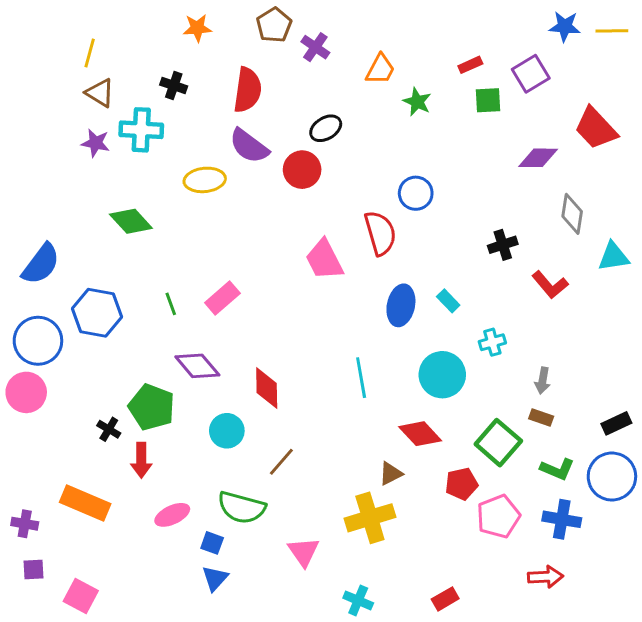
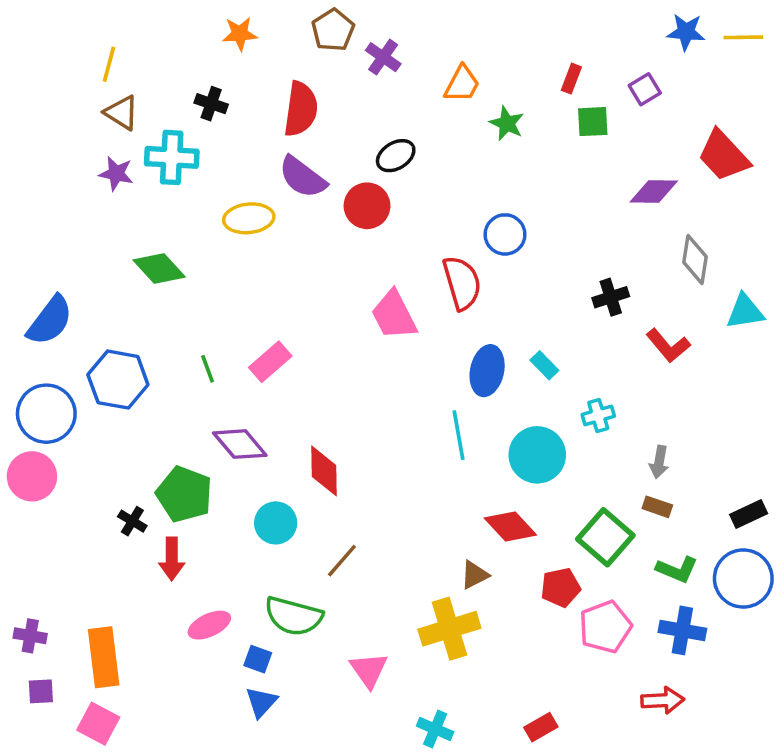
red rectangle: (470, 65) -> (571, 79), turned -45
purple square: (531, 74) -> (645, 89), size x0.7
cyan line: (361, 378) -> (458, 435), moved
orange rectangle: (85, 503) -> (104, 657), moved, turned 60

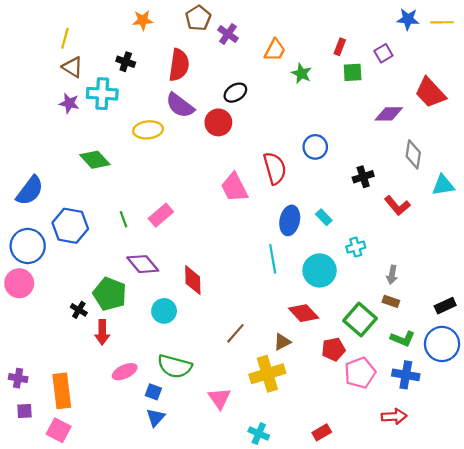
blue circle: (505, 234) -> (315, 147), moved
brown line: (342, 561) -> (235, 333), moved

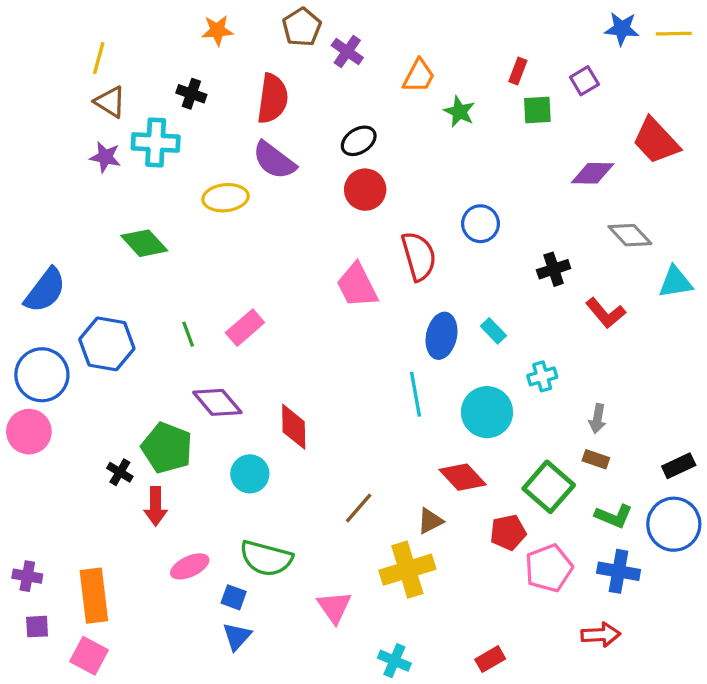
red circle: (218, 122) -> (365, 190), moved
gray diamond: (413, 154) -> (630, 235), turned -52

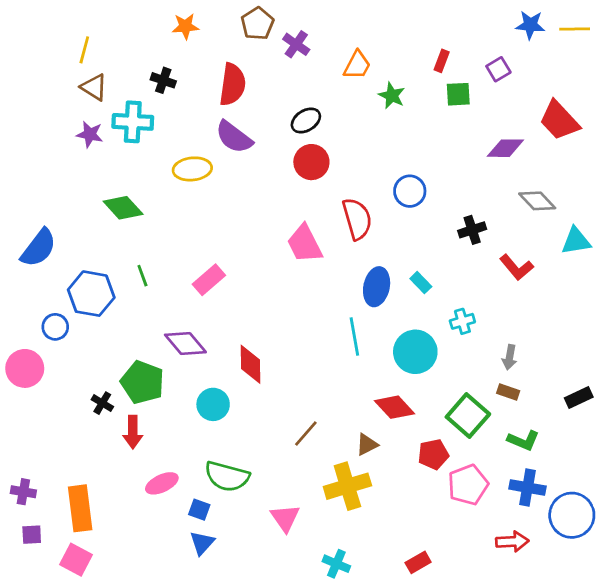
green line: (188, 334) -> (142, 276), moved
blue circle: (42, 375) -> (55, 327), moved, size x0.6
blue circle: (674, 524) -> (572, 515), moved

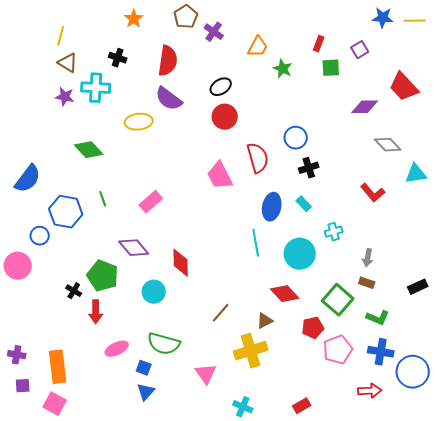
orange star: (185, 26) -> (134, 19), turned -30
black cross: (472, 230) -> (309, 168), moved

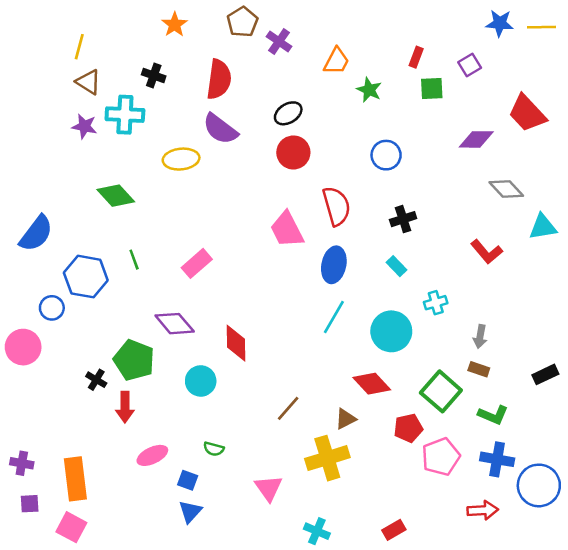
blue circle: (296, 138) -> (386, 155), moved
blue ellipse: (272, 207) -> (334, 265), moved
cyan line: (256, 243) -> (334, 317), turned 40
green semicircle: (164, 344) -> (214, 449), size x0.5

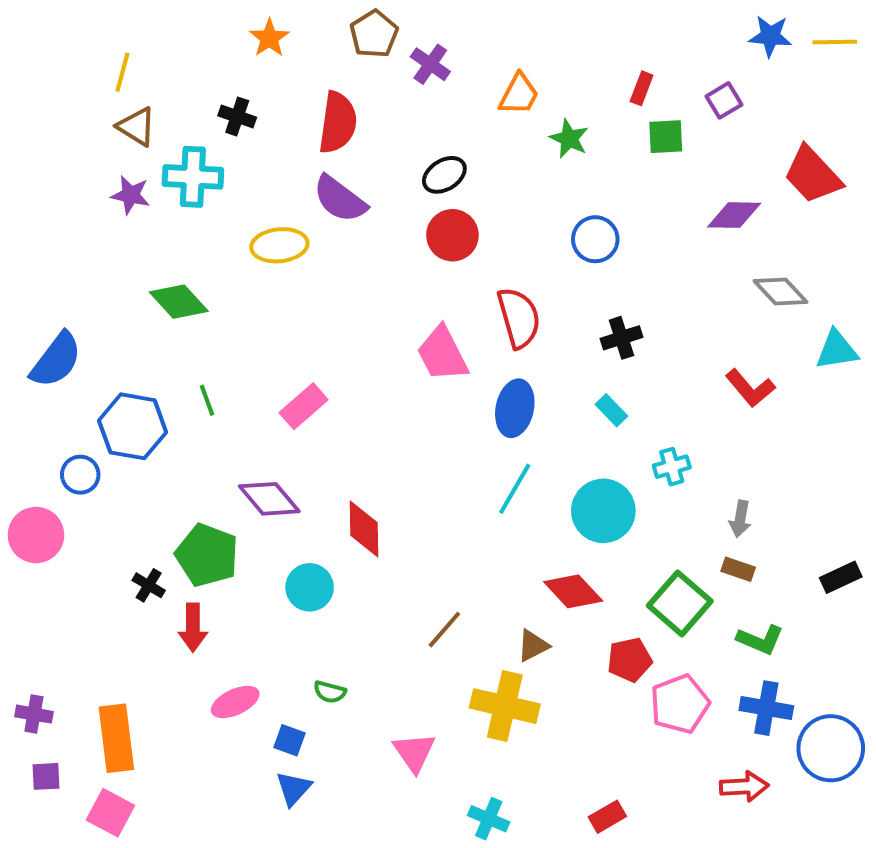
yellow cross: (327, 458) -> (505, 706), turned 30

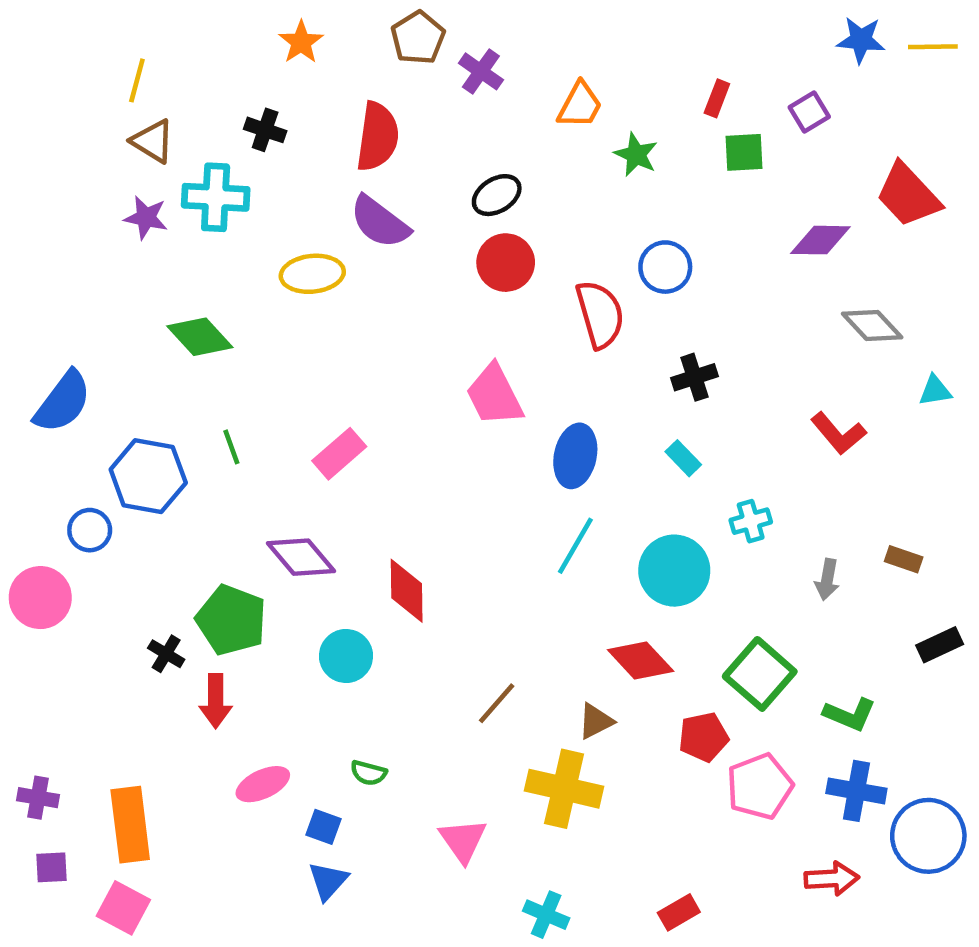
red semicircle: (519, 318) -> (600, 314), moved
cyan triangle: (837, 350) -> (935, 391), size x0.7
brown rectangle: (738, 569) -> (904, 559), moved

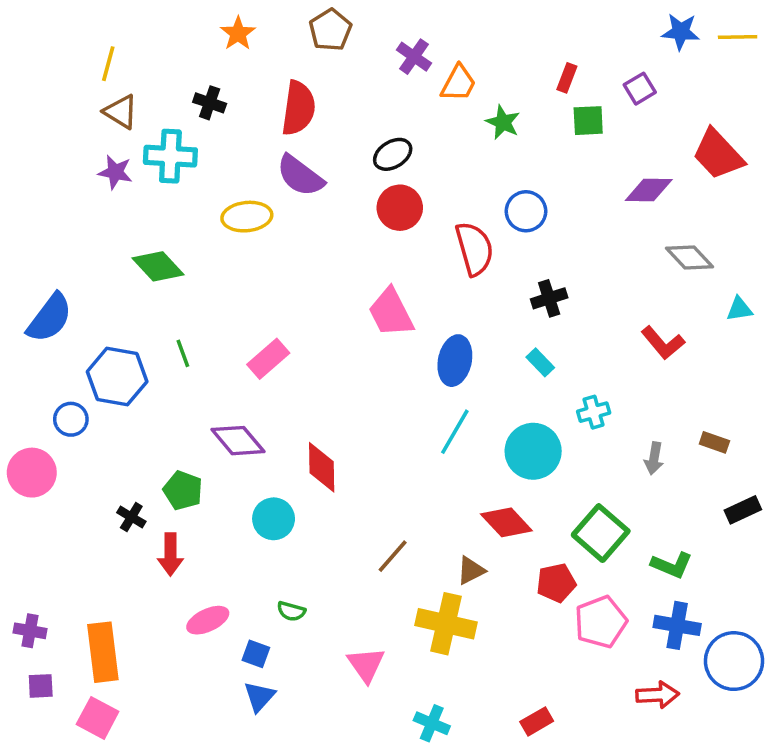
purple cross: (481, 71) -> (414, 57), moved
green pentagon: (231, 620) -> (183, 490), size x0.7

